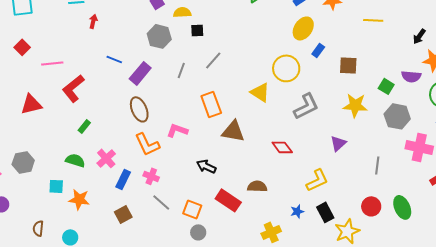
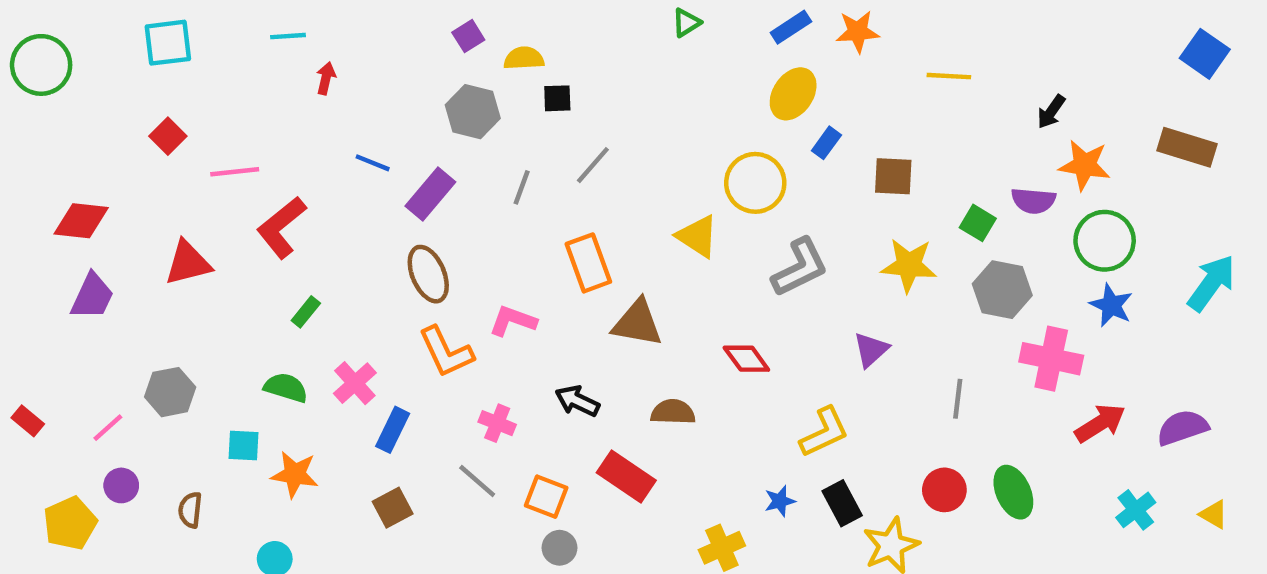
pink cross: (151, 176) -> (497, 423), moved
brown semicircle: (257, 186) -> (673, 412), moved
brown semicircle: (38, 228) -> (190, 510), moved

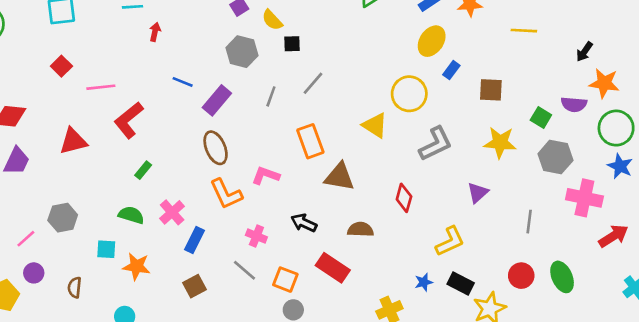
yellow semicircle: (524, 58) -> (272, 20), turned -130
red diamond: (746, 359) -> (404, 198), turned 52
black rectangle: (842, 503) -> (461, 284), turned -35

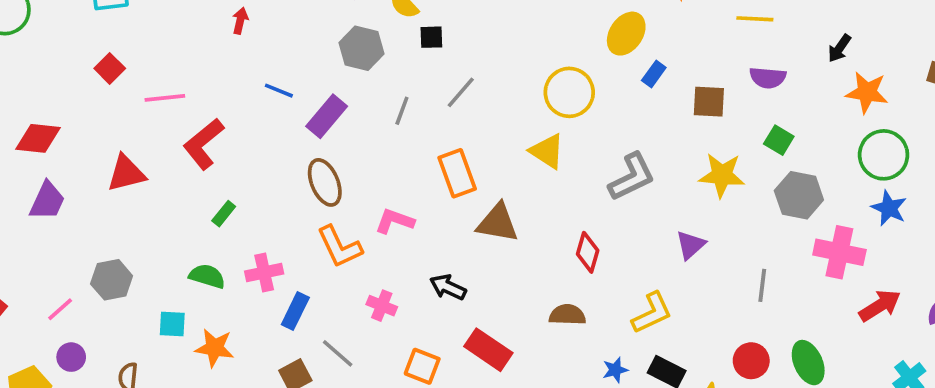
yellow circle: (409, 94) -> (569, 92), moved
purple semicircle: (574, 104) -> (768, 78), moved
pink cross: (172, 212) -> (264, 273), turned 30
brown semicircle: (360, 229) -> (567, 315), moved
gray line: (245, 270) -> (338, 353), moved

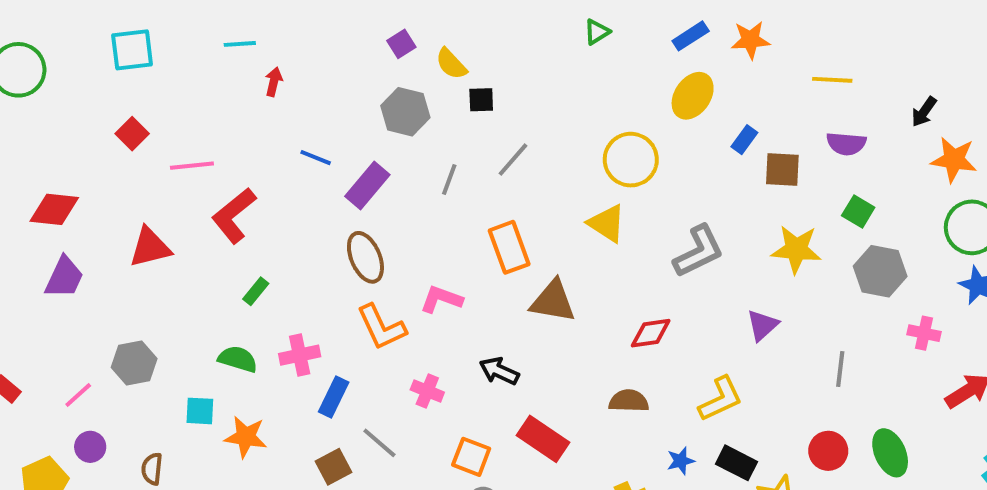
blue rectangle: (654, 74) -> (744, 140), moved
red diamond: (588, 252) -> (651, 333), turned 66
pink cross: (839, 252) -> (924, 333), size x0.6

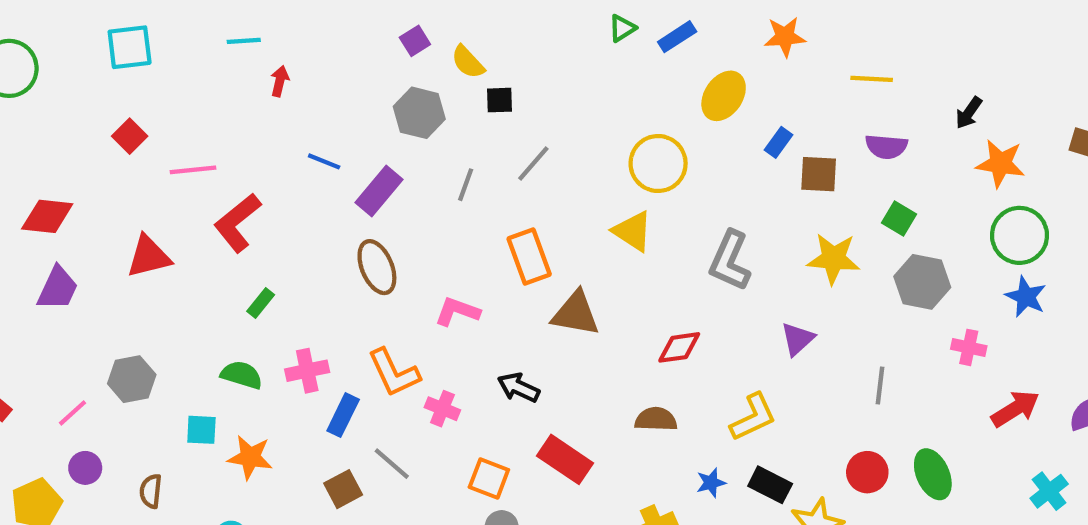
blue rectangle: (691, 36) -> (677, 37), moved
gray L-shape: (699, 251) -> (730, 261), turned 140
orange L-shape: (381, 327) -> (394, 373), moved

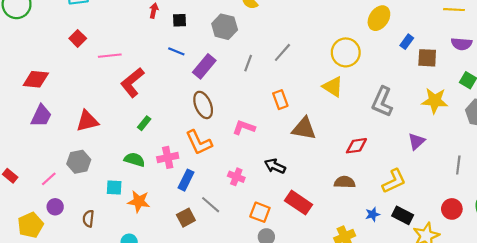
black square: (500, 100) -> (180, 20), moved
red triangle: (149, 257) -> (87, 121), moved
orange rectangle: (529, 257) -> (280, 100), size x0.7
orange L-shape: (394, 373) -> (199, 142), moved

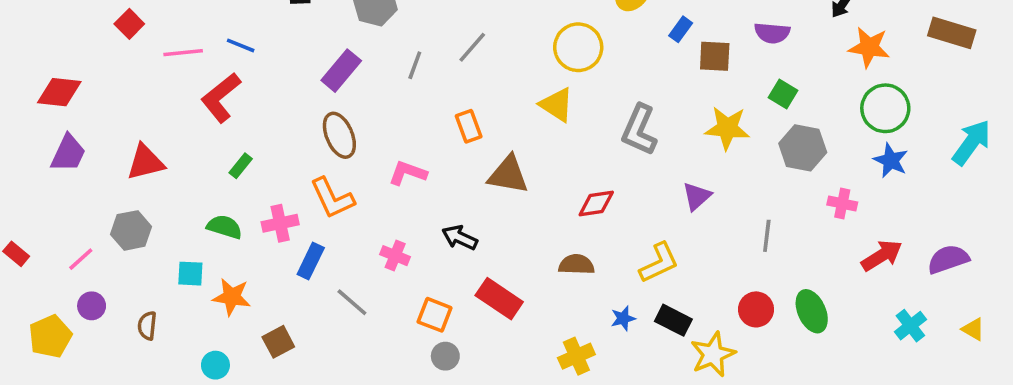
blue line: (176, 51) -> (241, 45), moved
brown square: (186, 218) -> (278, 342), moved

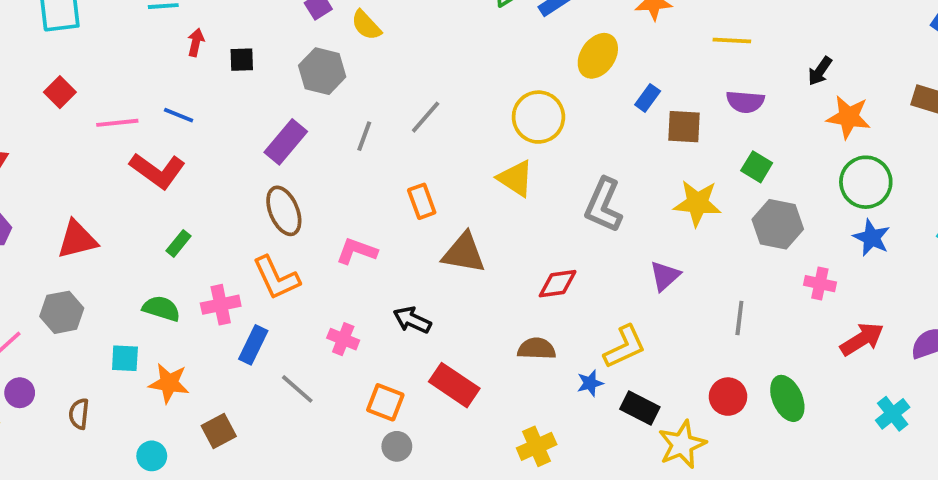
red L-shape: (221, 98) -> (158, 171), turned -105
blue star: (623, 318) -> (590, 383), moved

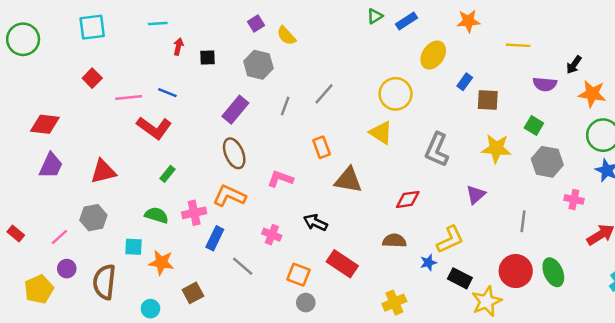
purple semicircle: (745, 102) -> (545, 84), moved
orange L-shape: (276, 278) -> (229, 196), turned 140
red circle: (728, 397) -> (516, 271), size x1.4
brown semicircle: (79, 414) -> (104, 282), size x1.8

